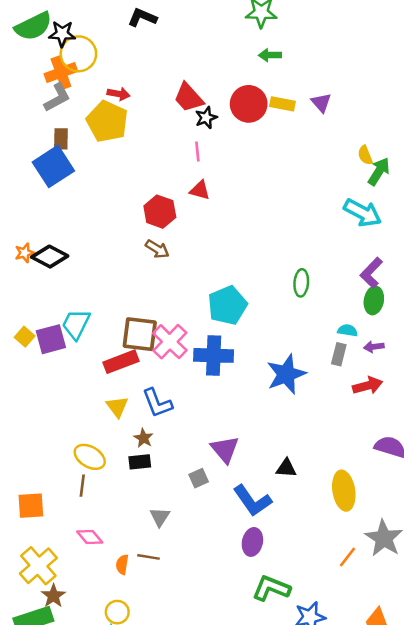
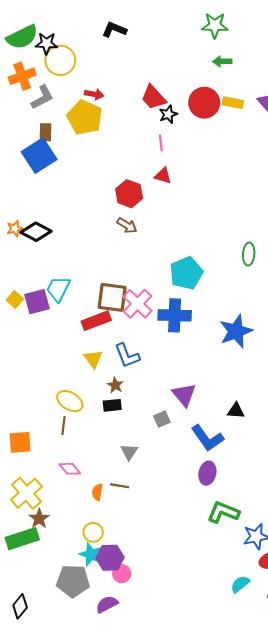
orange cross: (61, 73) -> (22, 76), moved

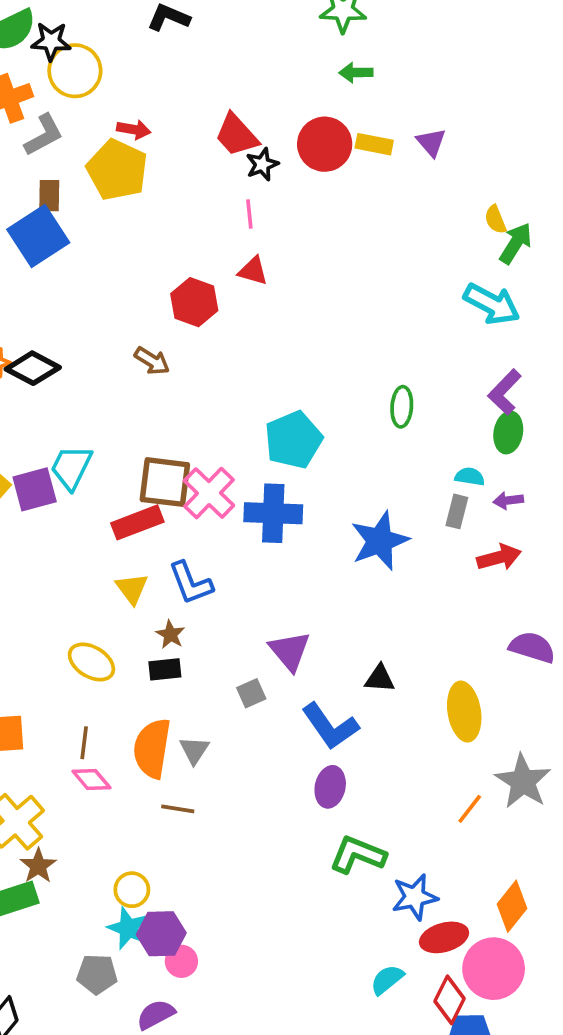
brown arrow: (127, 225) -> (152, 361), moved
brown line: (63, 425) -> (84, 743), moved
orange semicircle: (97, 492) -> (152, 748), moved, size x2.0
gray pentagon: (73, 581) -> (97, 974), size x0.7

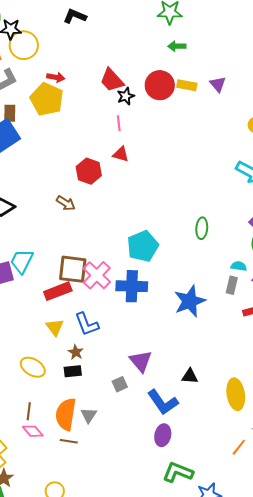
brown line: (178, 809) -> (69, 441), moved

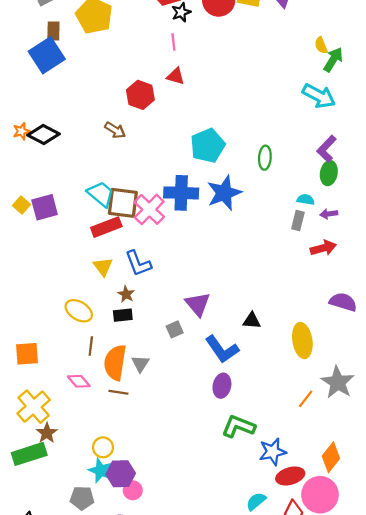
cyan pentagon: (143, 246) -> (208, 146), moved
cyan trapezoid: (22, 261) -> (101, 194), moved, turned 104
blue cross: (132, 286) -> (181, 193), moved
blue star: (190, 301) -> (224, 193), moved
brown line: (29, 411) -> (91, 346), moved

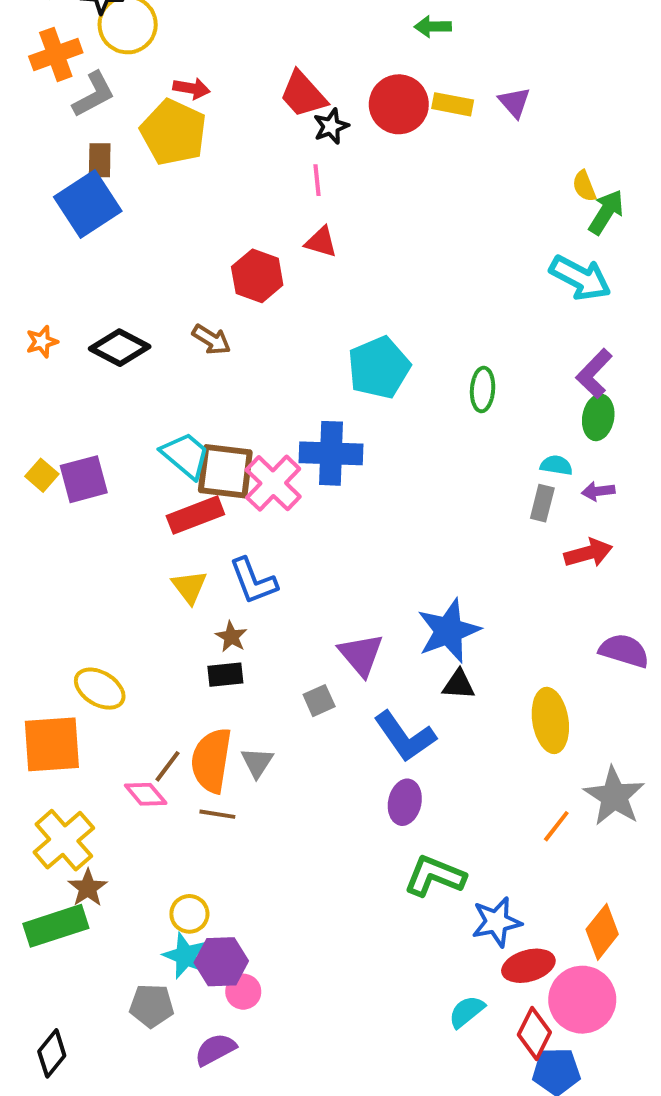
black diamond: (43, 135) -> (120, 348), moved
blue star: (224, 193) -> (449, 631), moved
yellow ellipse: (79, 311) -> (100, 689), moved
brown line: (91, 346) -> (167, 766), moved, turned 30
orange square: (27, 354) -> (52, 744), size x1.4

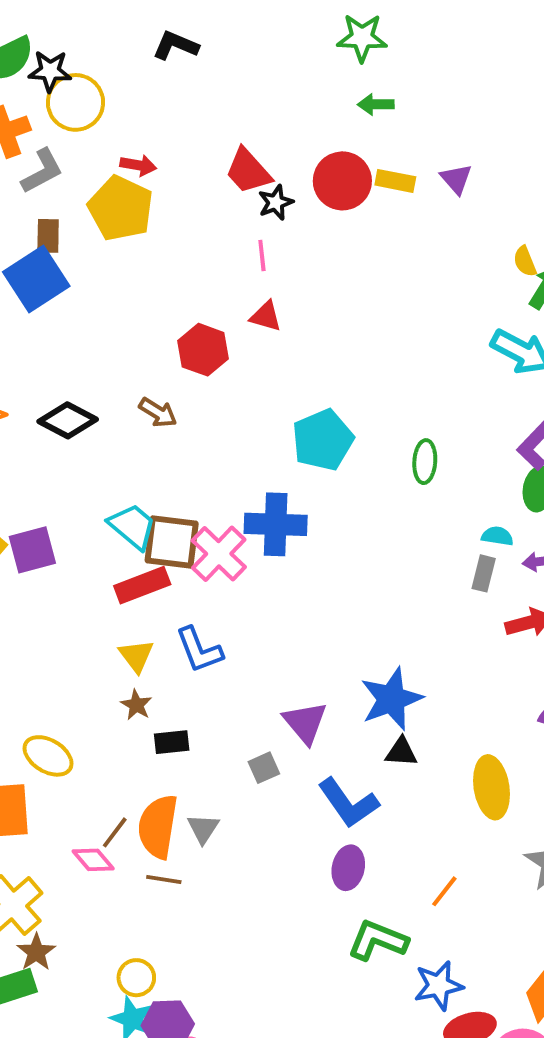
brown star: (231, 637) -> (136, 705), moved
orange line: (556, 826) -> (444, 891), moved

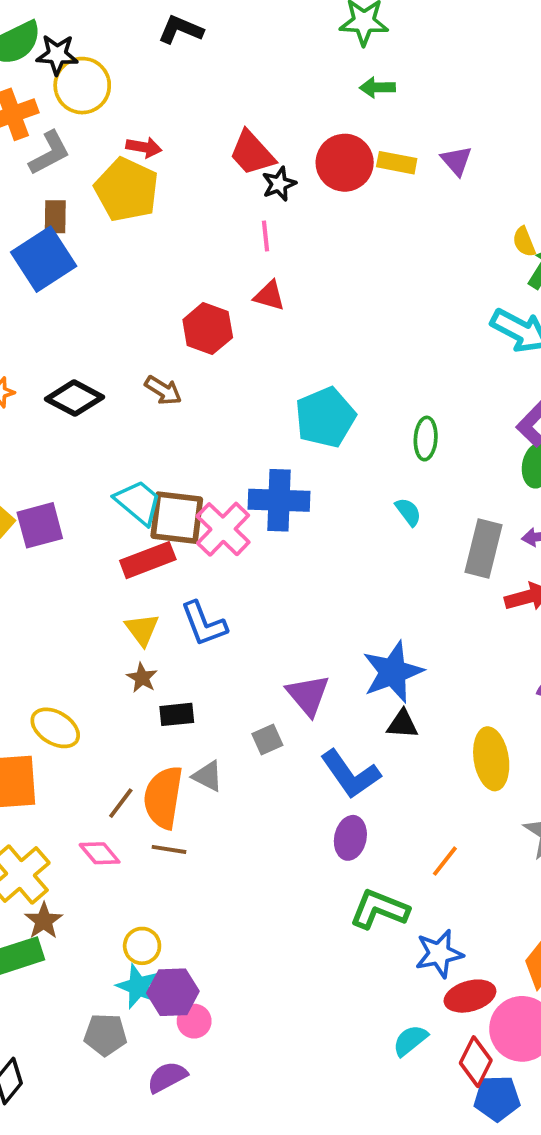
cyan semicircle: (497, 536) -> (408, 512), moved, turned 44
gray rectangle: (484, 573) -> (483, 548), size x1.6
gray triangle: (203, 829) -> (208, 776), moved, turned -36
pink diamond: (93, 860) -> (100, 853), moved

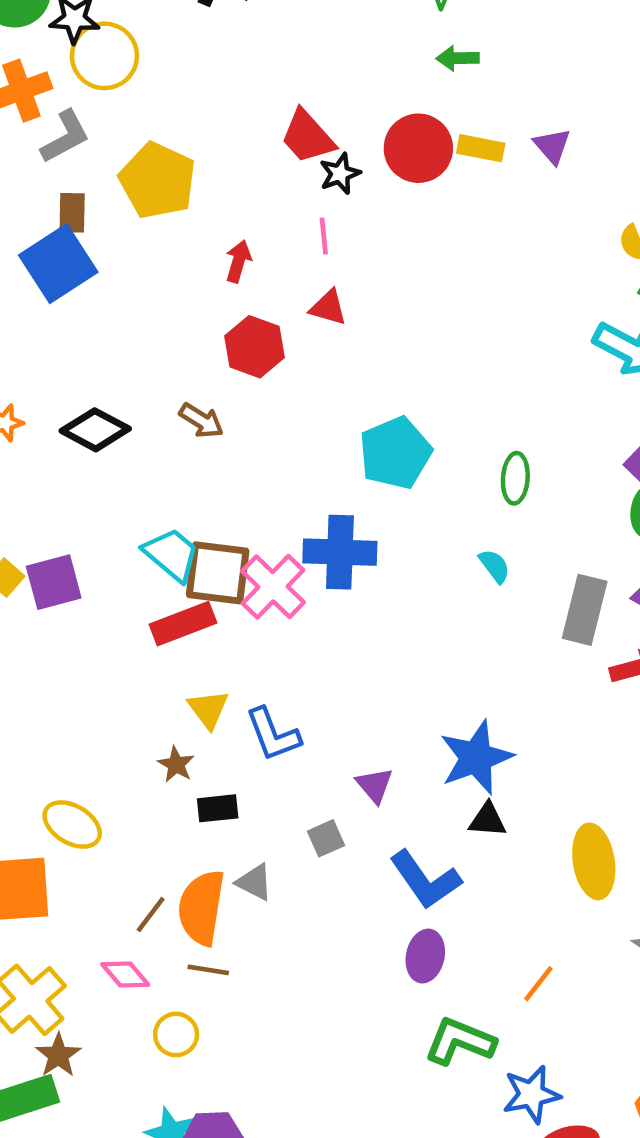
red arrow: (144, 147) -> (238, 261), moved, turned -84
blue L-shape: (204, 624) -> (273, 734), moved
yellow triangle: (142, 630) -> (208, 709), moved
purple triangle: (308, 695) -> (375, 785), size x0.7
yellow circle: (142, 946) -> (176, 1035), moved

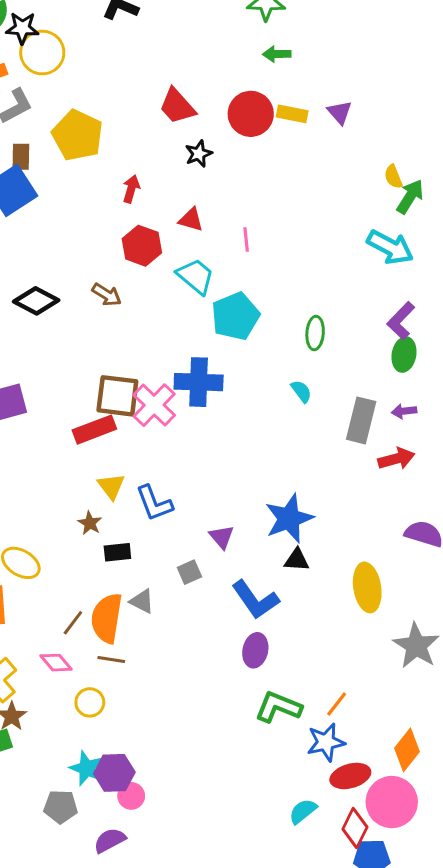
black star: (340, 174) -> (199, 154), moved
pink line: (324, 236) -> (246, 240), moved
cyan trapezoid: (171, 554) -> (196, 276), moved
orange line: (538, 984) -> (337, 704), moved

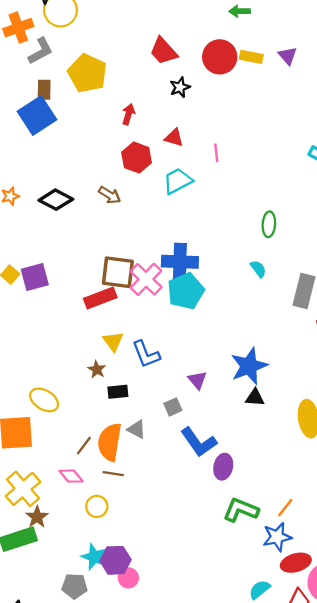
cyan trapezoid: (196, 276) -> (178, 181), turned -68
cyan pentagon: (235, 316) -> (186, 291), moved
blue L-shape: (255, 600) -> (199, 442), moved

